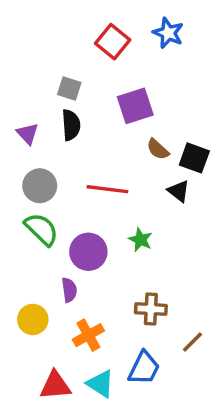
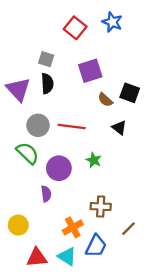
purple triangle: (28, 134) -> (18, 89), size x1.6
black square: (194, 158) -> (130, 93), moved
gray circle: (40, 186) -> (38, 125), moved
yellow circle: (33, 319) -> (18, 225), moved
orange cross: (88, 335) -> (73, 227), moved

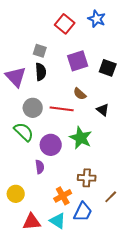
black square: (130, 93) -> (108, 68), moved
brown semicircle: (105, 100) -> (80, 94), moved
green star: (94, 160) -> (81, 138), size x1.6

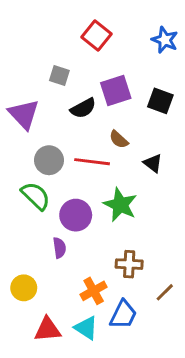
blue star: (97, 19) -> (165, 40), moved
black semicircle: (41, 72) -> (83, 108), moved, turned 66

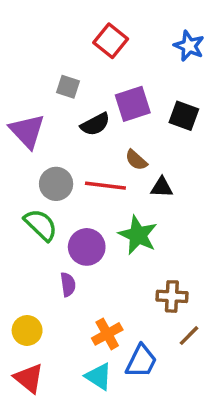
black triangle: (153, 163) -> (162, 187), moved, turned -36
brown cross: (129, 264) -> (172, 296), moved
red triangle: (48, 329) -> (29, 378), moved, turned 44

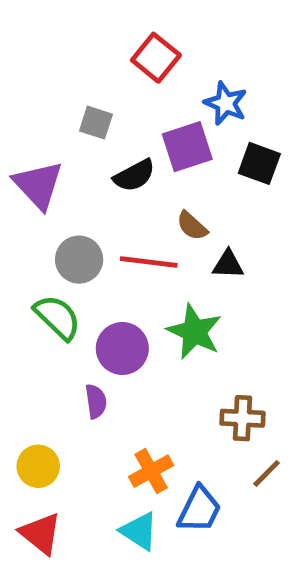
blue star: (189, 46) -> (226, 103), moved

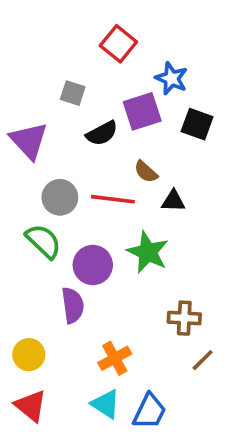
purple semicircle: (96, 401) -> (73, 305), size x1.4
blue trapezoid: (199, 509) -> (150, 411), moved

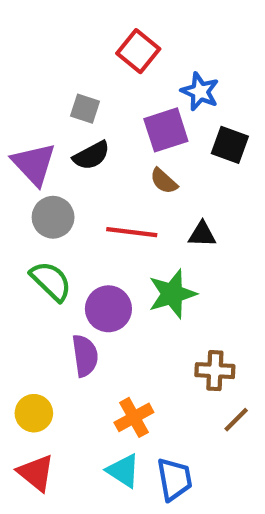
black semicircle: (102, 133) -> (91, 155), moved
brown semicircle: (146, 172) -> (164, 181), moved
gray circle: (60, 197) -> (53, 217), moved
green star: (148, 252) -> (172, 294), turned 30
blue trapezoid: (150, 411) -> (174, 479), turned -36

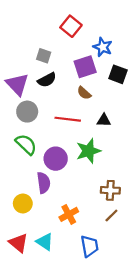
yellow circle: (34, 413) -> (23, 203), moved
brown line: (236, 420) -> (111, 216), moved
cyan triangle: (123, 471) -> (45, 242), moved

